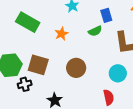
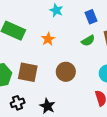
green semicircle: (95, 31) -> (88, 41), moved
black cross: (25, 84) -> (18, 103), moved

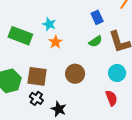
cyan star: (56, 10) -> (49, 24), moved
black cross: (18, 103) -> (36, 98), moved, turned -32

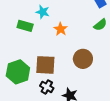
cyan star: (49, 24) -> (43, 12), moved
green rectangle: (20, 36) -> (25, 26), size x0.7

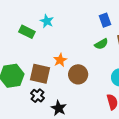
orange star: (61, 29) -> (60, 60), moved

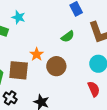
green semicircle: (101, 44) -> (68, 36), moved
black cross: (38, 96) -> (10, 98), moved

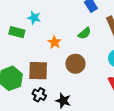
orange star: (37, 54) -> (54, 42), moved
black cross: (10, 98) -> (39, 95), moved

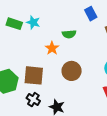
green rectangle: (17, 32) -> (14, 24), moved
green semicircle: (85, 33) -> (69, 34), moved, turned 32

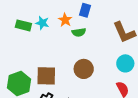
blue rectangle: (91, 14) -> (85, 10), moved, turned 48
orange star: (52, 48) -> (65, 20), moved

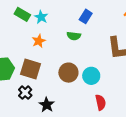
orange star: (65, 20) -> (39, 41), moved
cyan circle: (125, 63) -> (91, 76), moved

